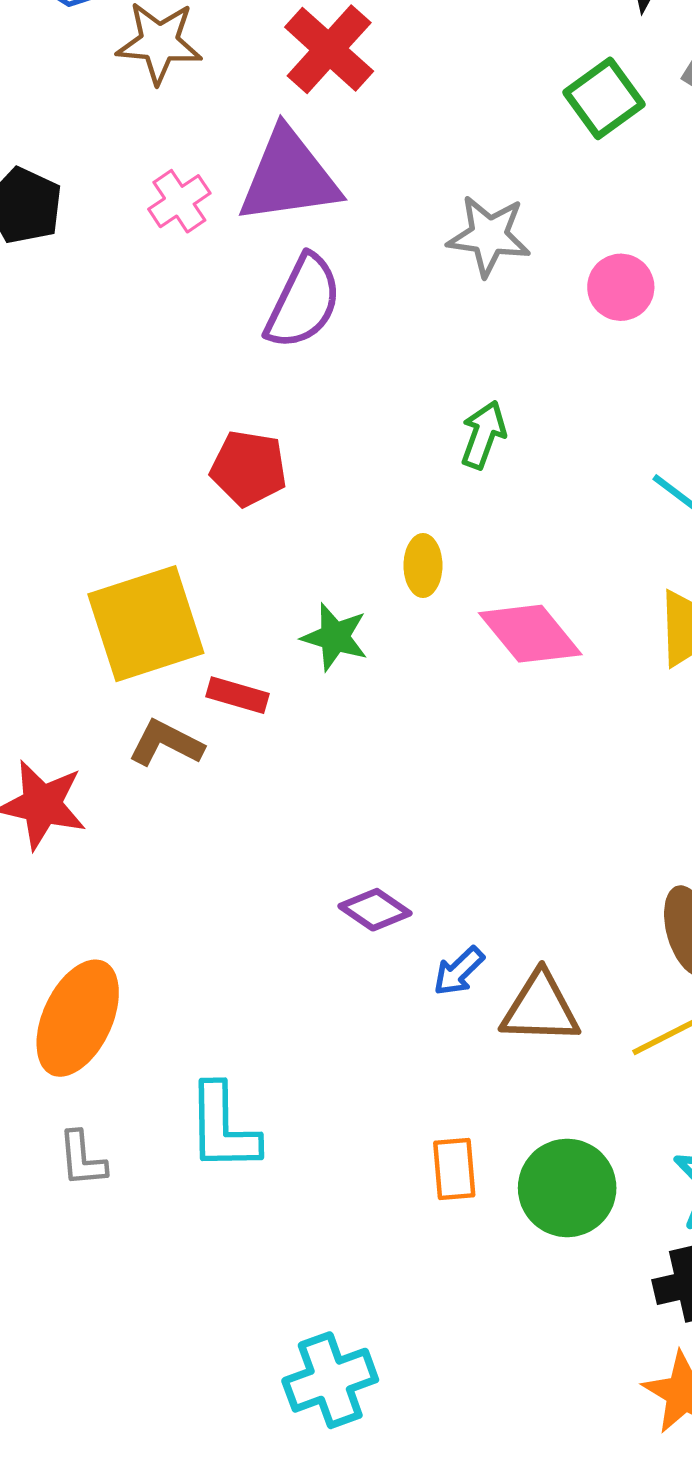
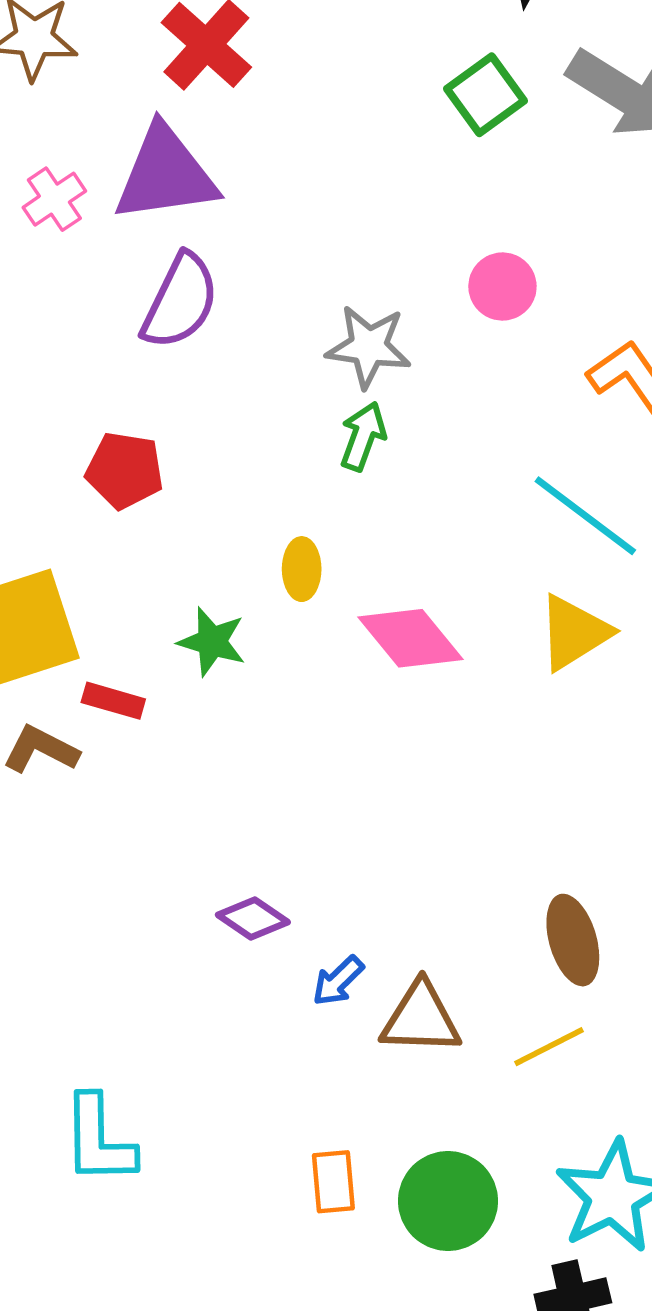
gray star: (489, 236) -> (369, 347), moved

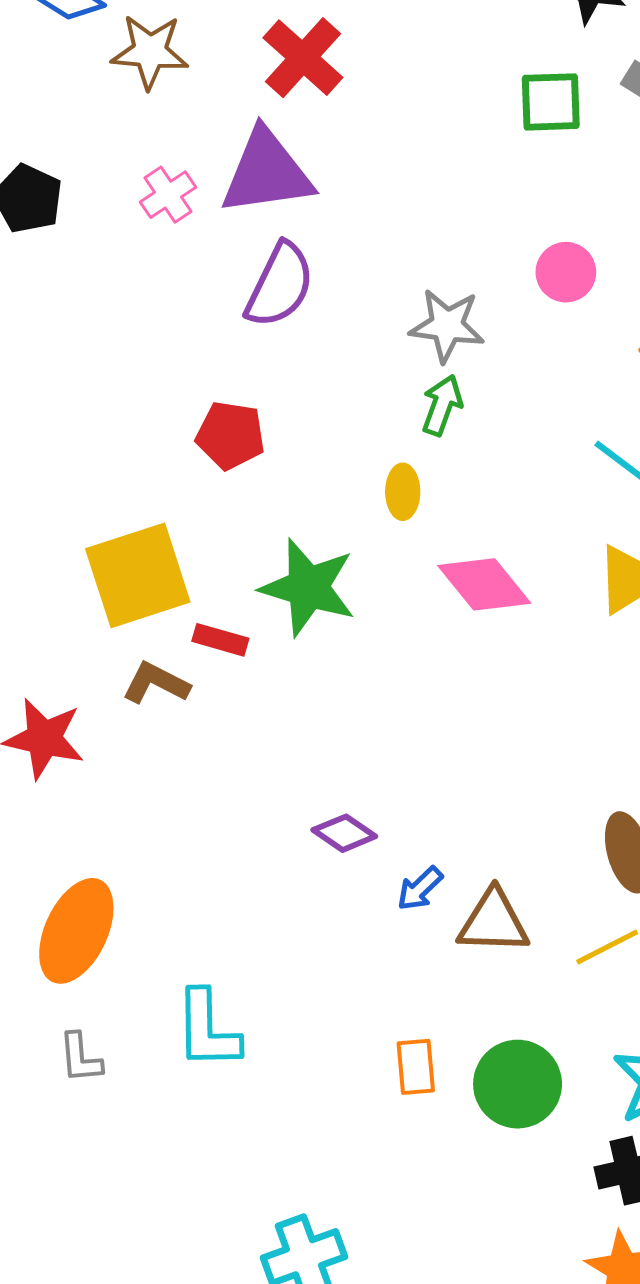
green square: (485, 95) -> (551, 102), turned 34
yellow ellipse: (302, 569) -> (403, 492), moved
green star: (212, 642) -> (308, 587), size x1.6

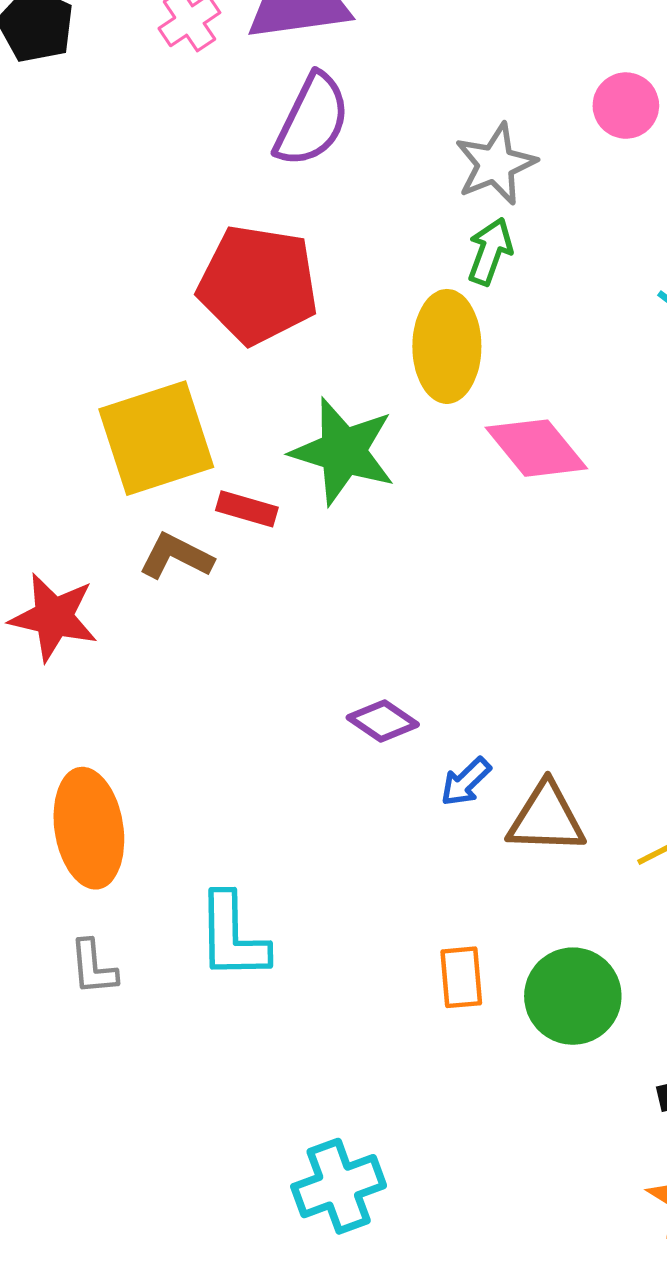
gray star: (447, 326) -> (496, 164), turned -30
red pentagon: (230, 435) -> (258, 285), size x1.6
yellow ellipse: (403, 492) -> (447, 346), size x1.8
orange ellipse: (76, 931) -> (89, 828), turned -34

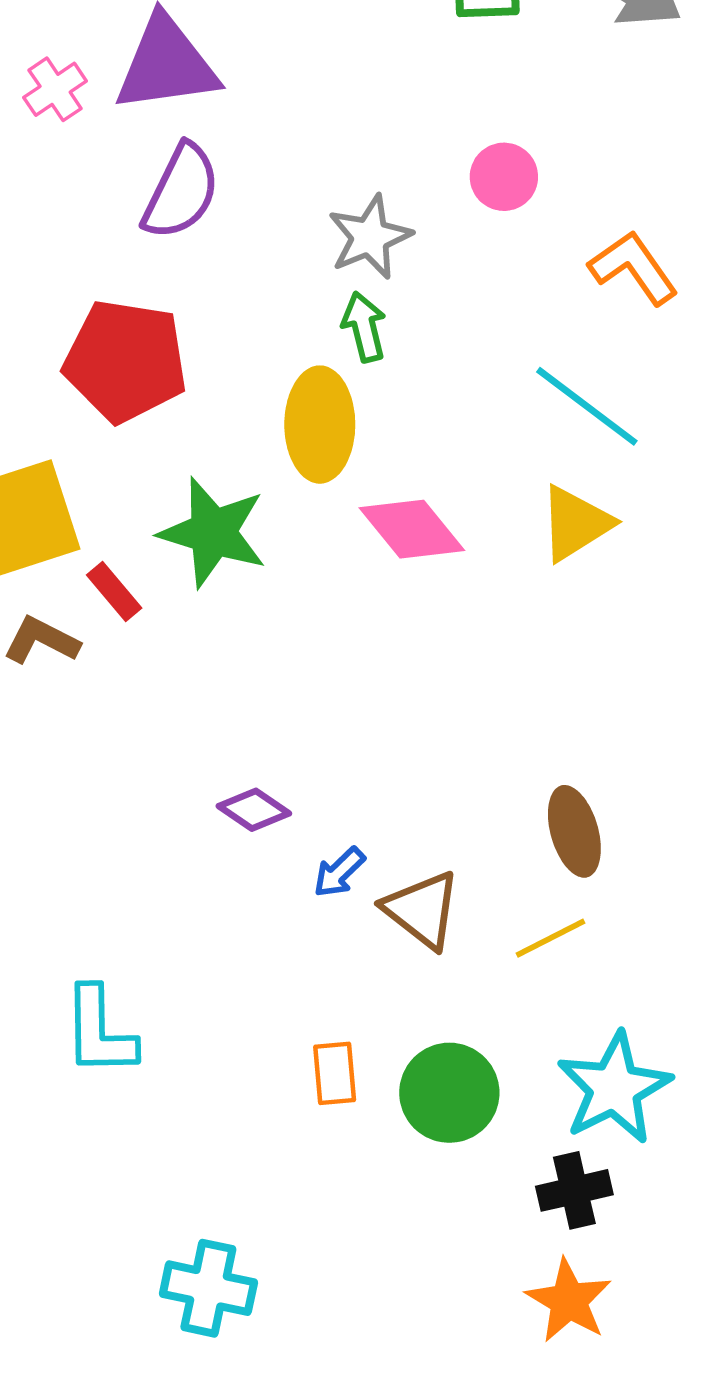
green arrow: (490, 251) -> (364, 327), turned -34
red rectangle: (247, 509) -> (114, 592), turned 34
brown triangle: (546, 818) -> (422, 910), turned 36
cyan cross: (339, 1186) -> (208, 1288), turned 32

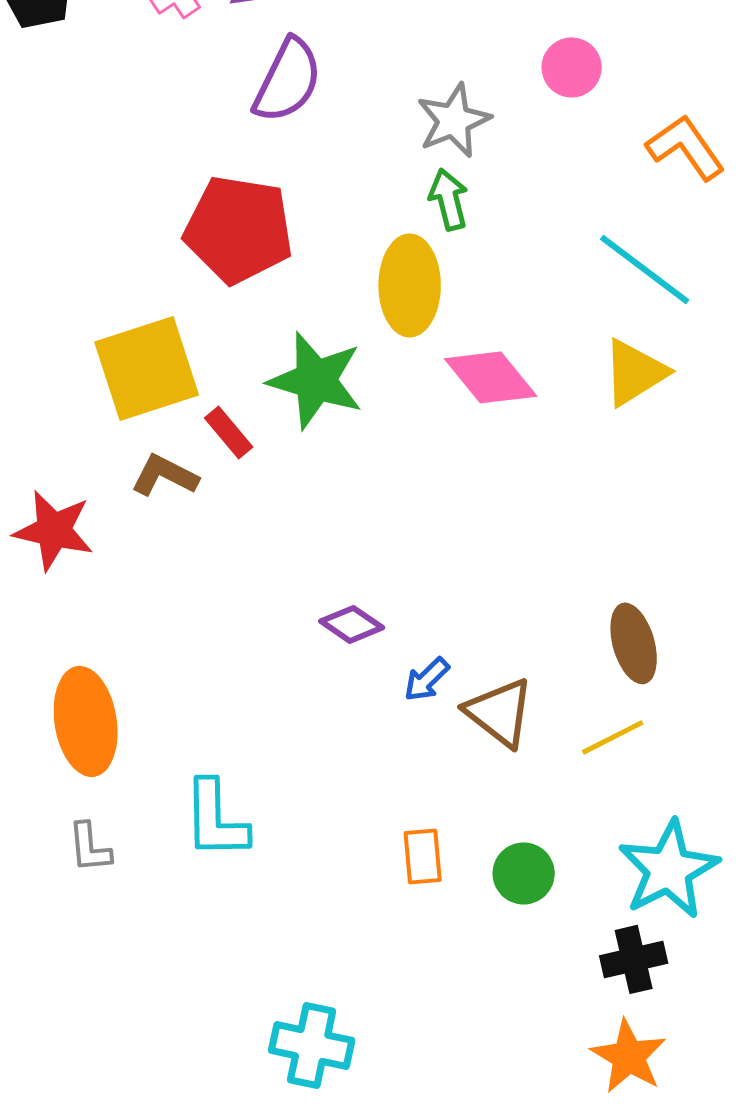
green circle: (449, 1093) -> (524, 873), size x0.7

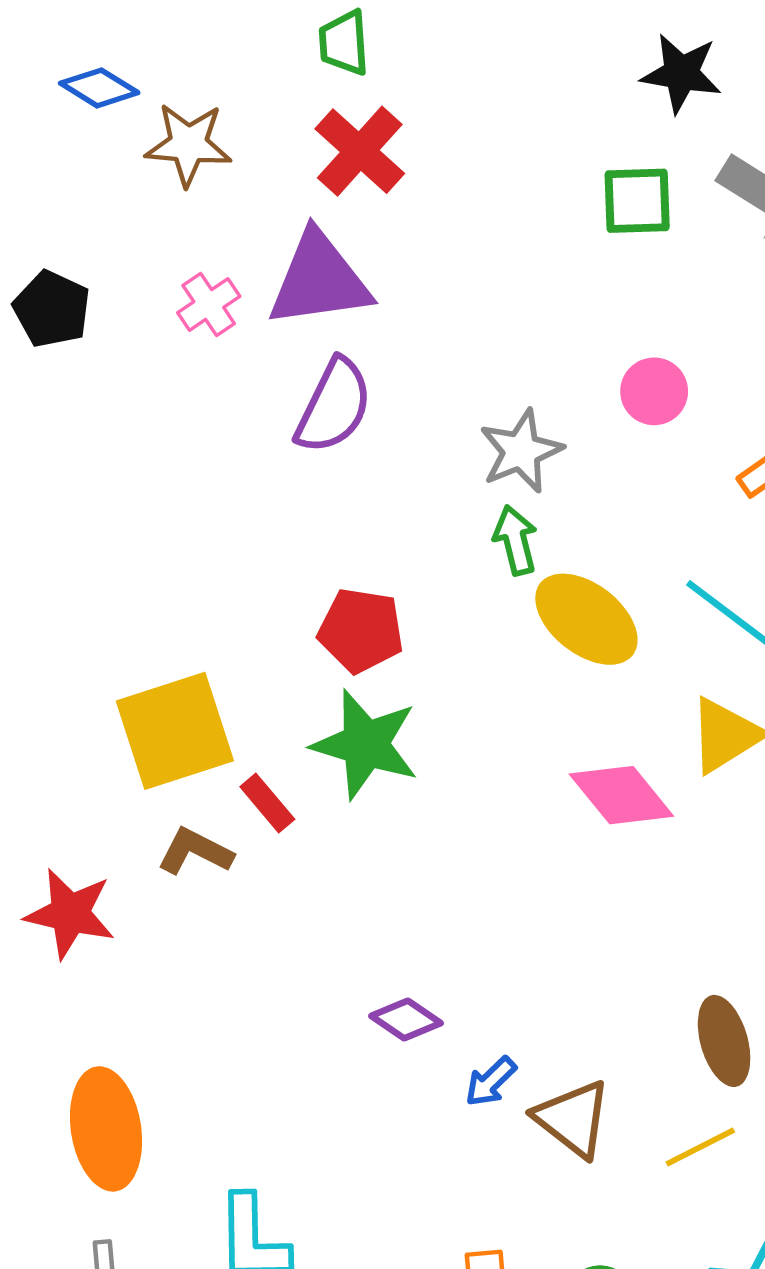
red pentagon: (239, 229) -> (361, 630), moved, size x0.7
yellow ellipse: (410, 285) -> (586, 619), moved, turned -52
pink diamond: (491, 377) -> (621, 795), moved

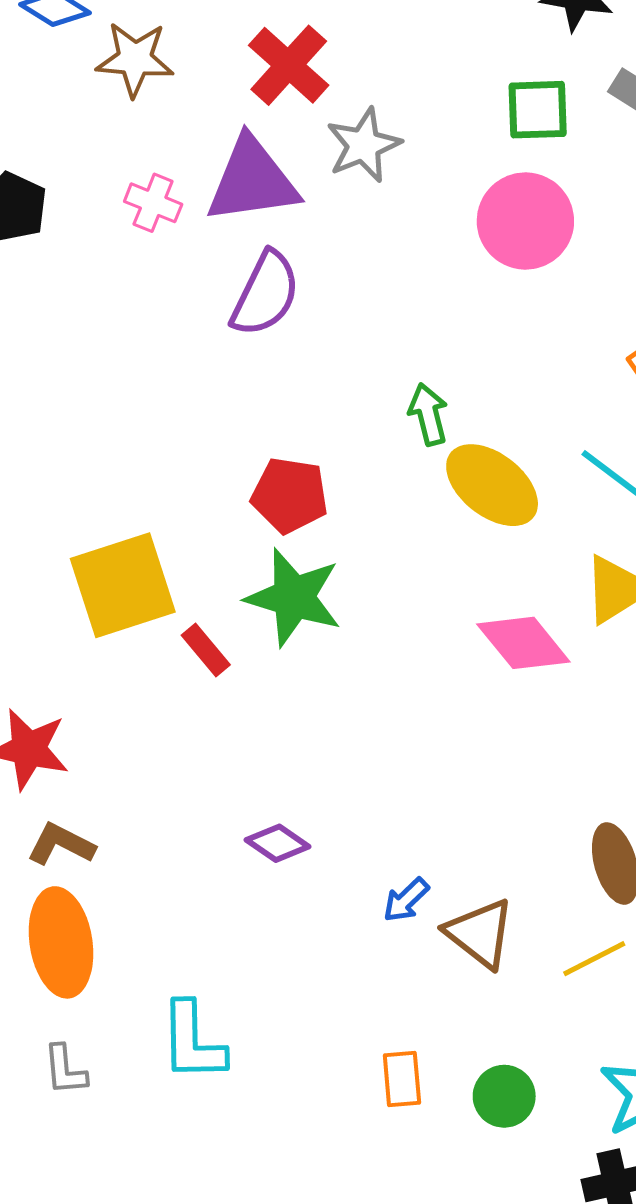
pink cross: (209, 305) -> (153, 203), turned -34
pink circle: (654, 391) -> (525, 221), moved, size x1.6
gray star: (521, 451) -> (364, 145), moved
brown L-shape: (195, 851) -> (61, 844), moved
purple diamond: (406, 1020) -> (278, 843), moved

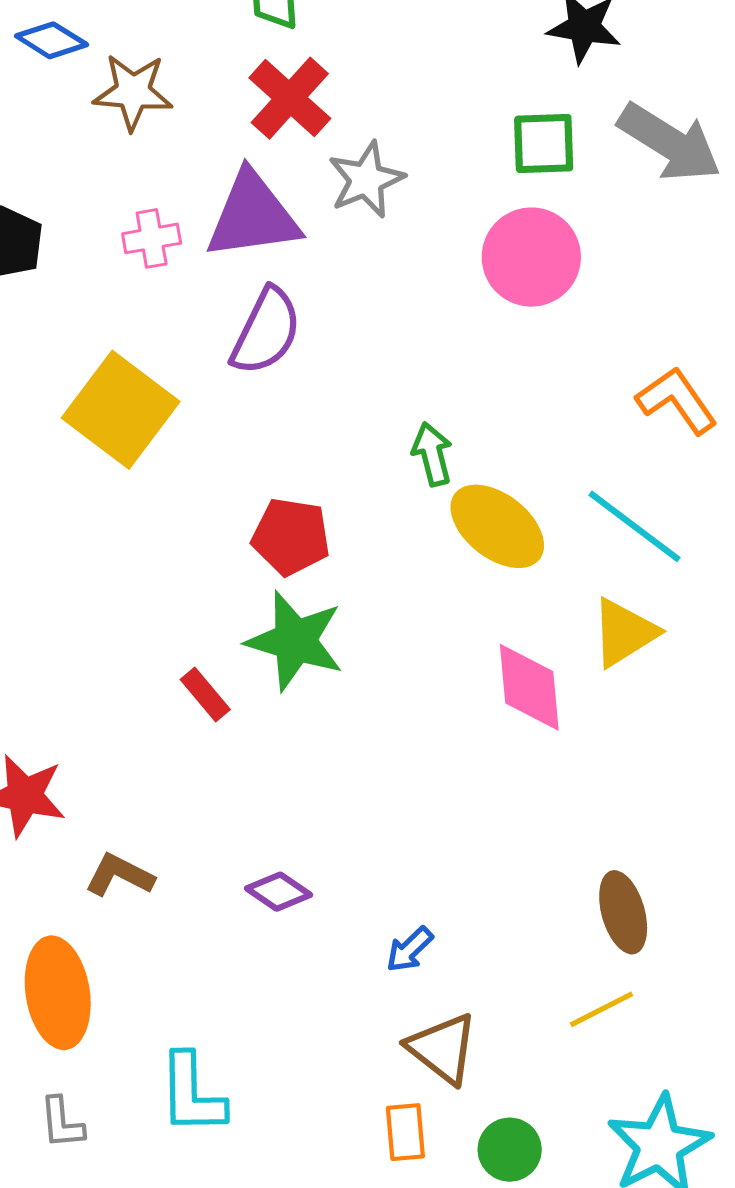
pink cross: (153, 203) -> (152, 238), turned -32
yellow square: (123, 585) -> (121, 410), moved, turned -35
pink diamond: (523, 643) -> (529, 687), turned 34
brown L-shape: (61, 844) -> (120, 875), moved
brown triangle: (480, 933) -> (443, 1048), moved

